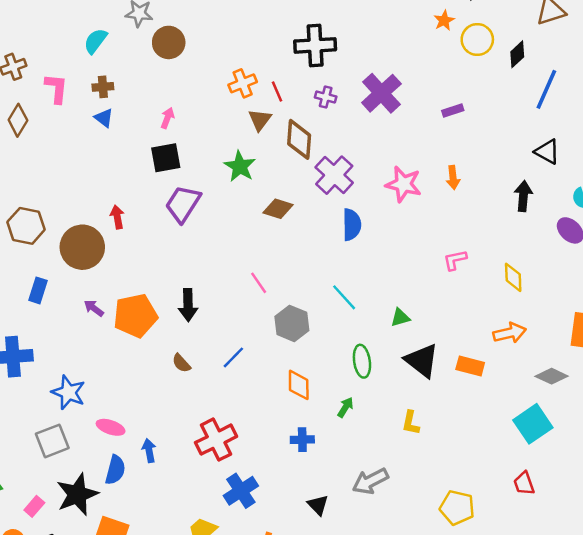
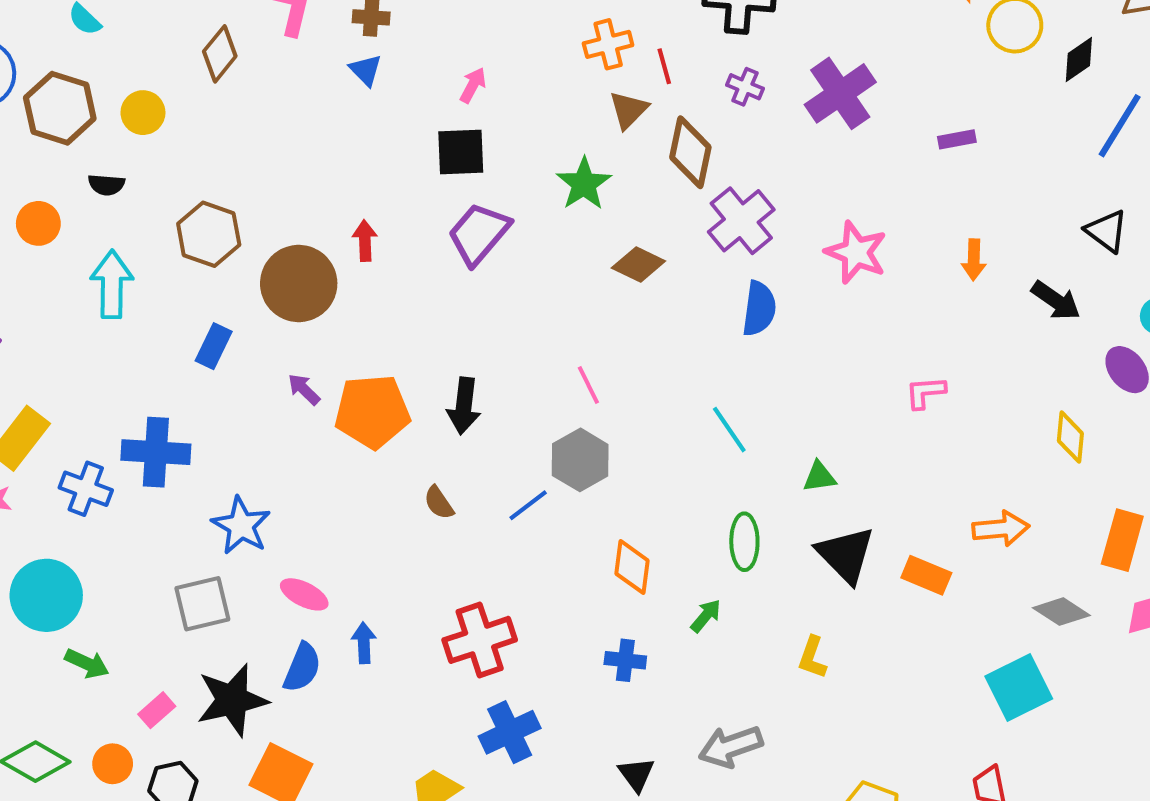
orange arrow: (453, 178) -> (974, 260), moved
black arrow: (523, 196) -> (1056, 301), turned 112
yellow diamond: (513, 277) -> (1070, 437), moved
gray hexagon: (292, 323) -> (580, 460), moved

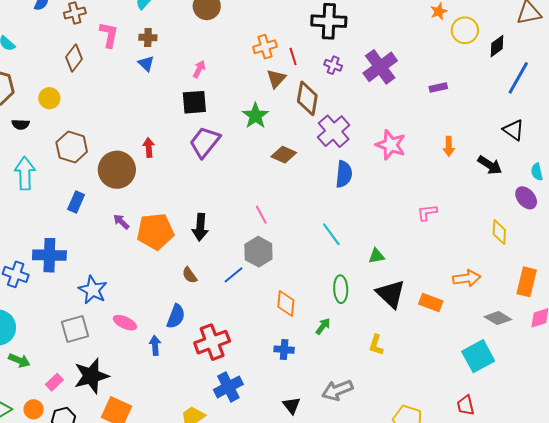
yellow circle: (143, 113) -> (49, 98), moved
blue semicircle: (302, 668) -> (176, 316), moved

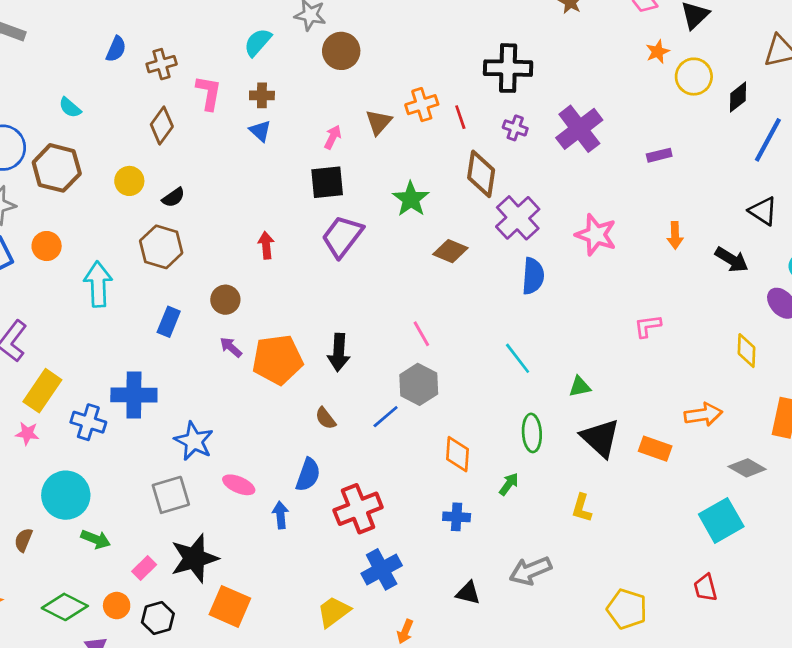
brown triangle: (276, 79) -> (379, 122), moved
black semicircle: (21, 124) -> (173, 197), moved, turned -36
brown circle: (117, 170) -> (225, 300), moved, size x0.6
black triangle: (292, 405) -> (468, 593), turned -36

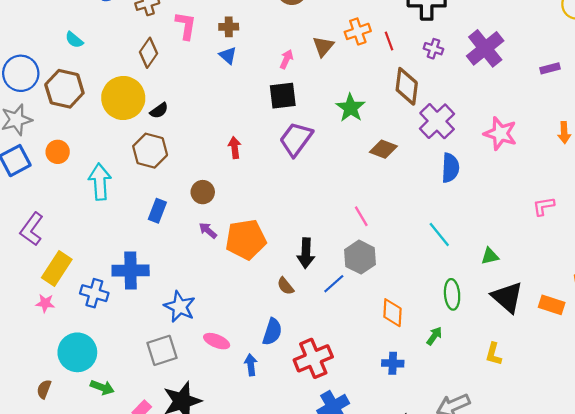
yellow circle: (129, 181) -> (123, 98), size x1.8
black arrow: (339, 352) -> (306, 253), moved

